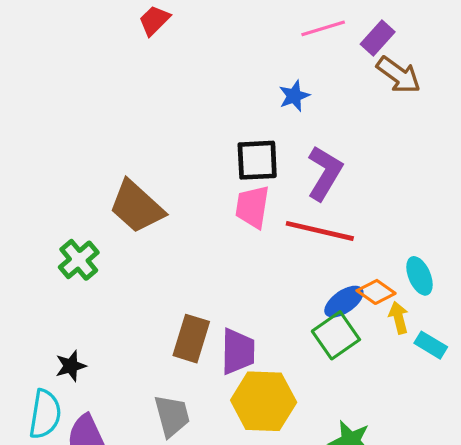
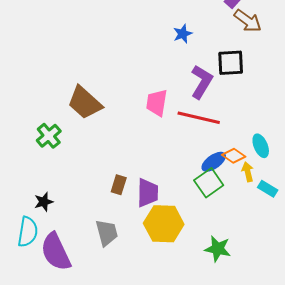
black square: (257, 160) -> (231, 63), moved
brown rectangle: (191, 339) -> (119, 185), size x0.7

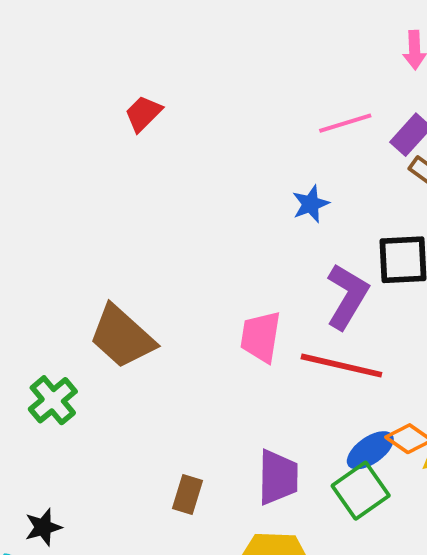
purple trapezoid: (148, 193) -> (278, 477), moved

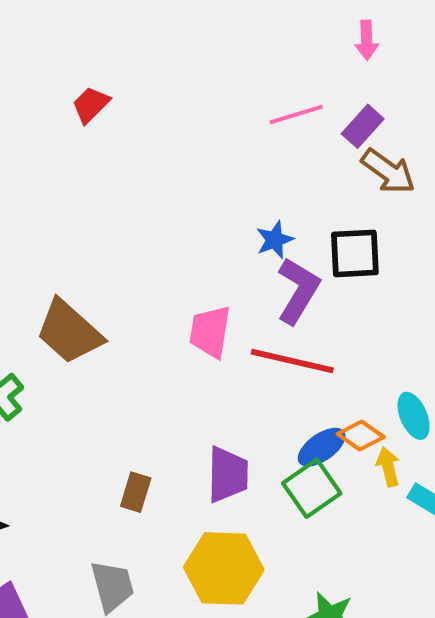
blue star: (311, 204) -> (275, 240), moved

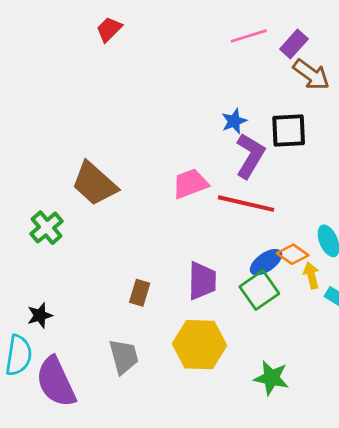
pink trapezoid: (210, 332) -> (190, 184), turned 60

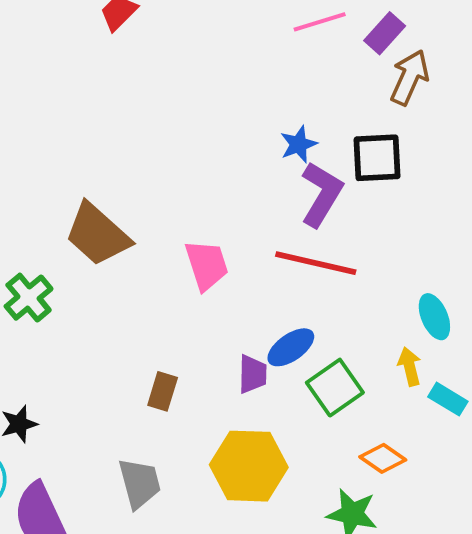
brown arrow: (311, 75) -> (410, 77), turned -102
pink trapezoid: (190, 184) -> (207, 265), moved, turned 93
orange diamond: (293, 254) -> (383, 458), moved
blue ellipse: (266, 262) -> (291, 347), moved
purple trapezoid: (202, 281) -> (253, 374), size x0.7

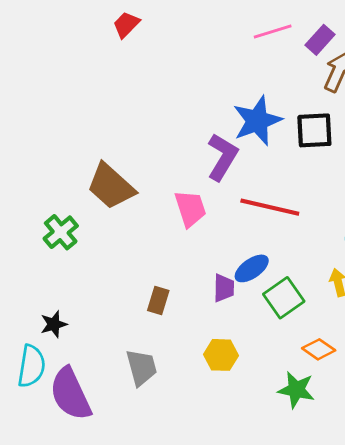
blue star: (299, 144) -> (257, 121), size x1.8
purple L-shape: (321, 194) -> (222, 157), moved
yellow hexagon: (249, 466) -> (221, 355), size x0.6

